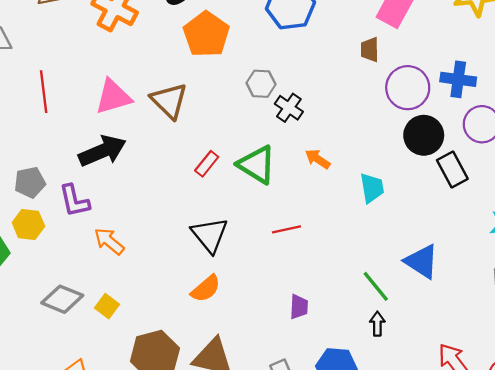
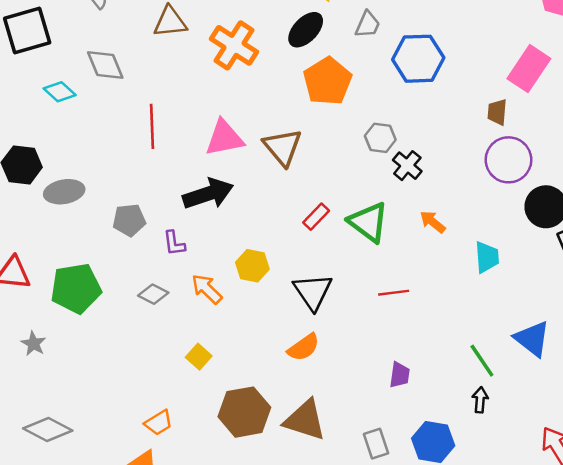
purple circle: (408, 88) -> (508, 160), moved
purple L-shape: (74, 201) -> (174, 243), size x0.7
yellow hexagon: (28, 224) -> (252, 266), moved
gray diamond: (62, 299) -> (153, 294), moved, size x0.7

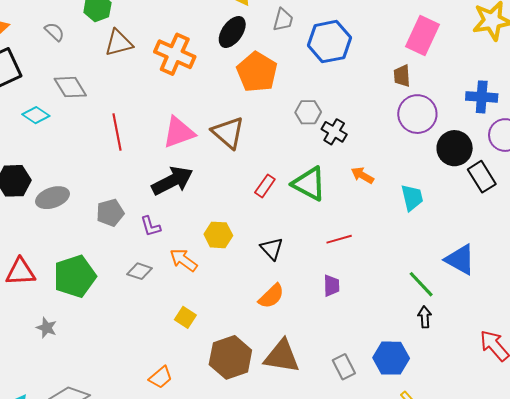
black triangle: (313, 292) -> (272, 249), size x0.7
purple trapezoid: (400, 375) -> (331, 286), moved

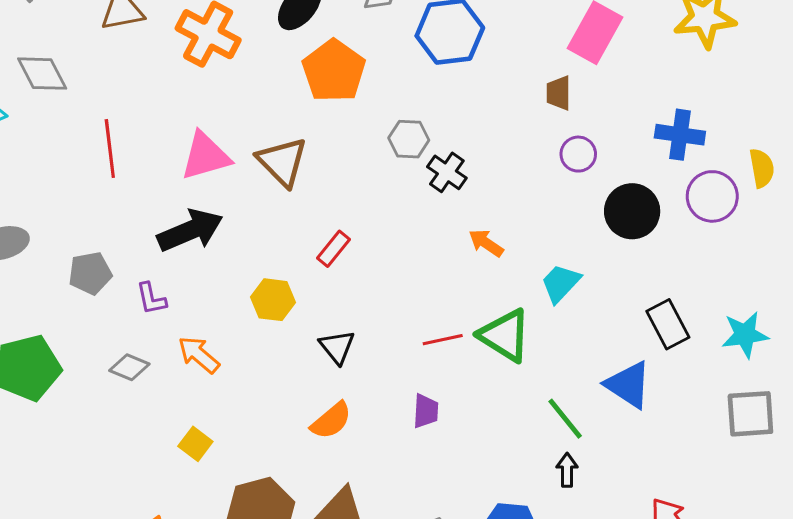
purple circle: (417, 114) -> (578, 154), size x0.6
black rectangle: (482, 177) -> (668, 324), moved
green triangle: (309, 184) -> (505, 335), moved
cyan trapezoid: (412, 198) -> (561, 283), turned -128
yellow hexagon: (218, 235) -> (273, 300), moved

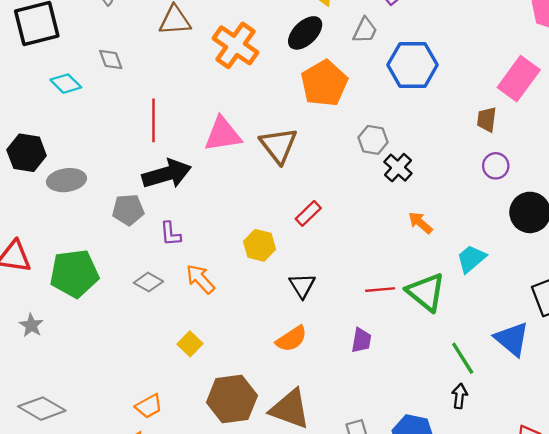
gray diamond: (42, 74) -> (111, 60), size x0.7
black arrow: (190, 230) -> (167, 174), moved

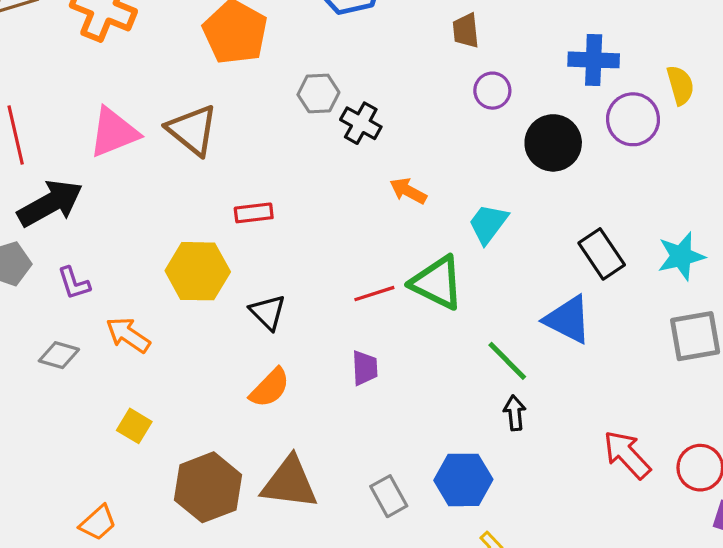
red rectangle: (308, 213) -> (254, 213), turned 50
yellow hexagon: (260, 245) -> (198, 271), size x1.4

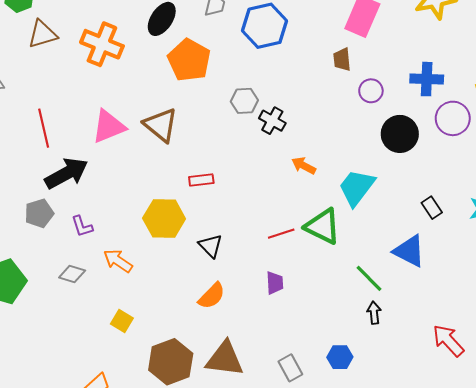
purple circle: (492, 91) -> (371, 91), moved
cyan trapezoid: (488, 224) -> (357, 187), size x1.4
black rectangle: (602, 254) -> (432, 208), size x0.7
blue hexagon: (463, 480) -> (340, 357), size x0.7

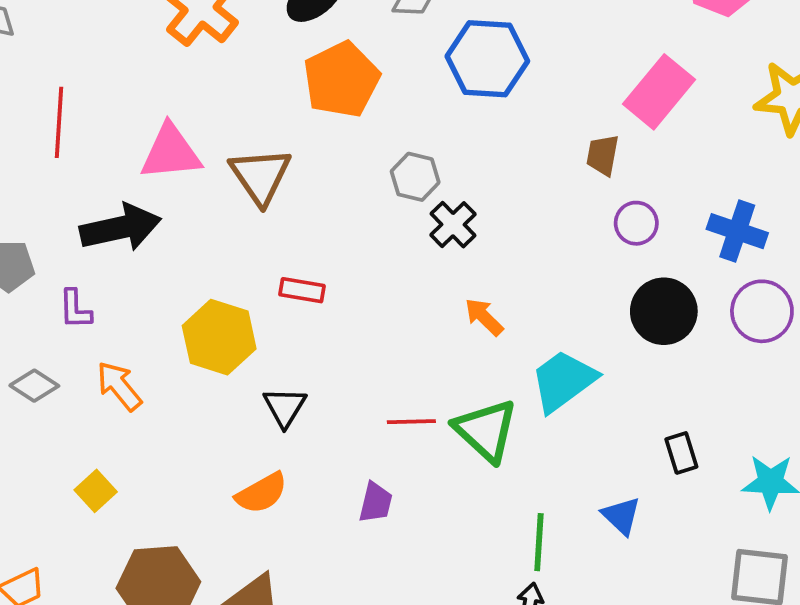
black arrow: (66, 173) -> (121, 228), moved
blue triangle: (409, 251) -> (621, 516), size x0.7
green line: (369, 278) -> (539, 542), turned 32

